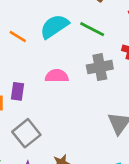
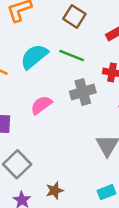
pink semicircle: (57, 76) -> (41, 105), turned -30

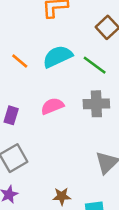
brown star: (55, 190) -> (62, 196), moved

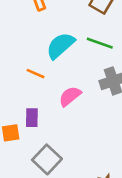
orange line: (20, 61) -> (35, 74), moved

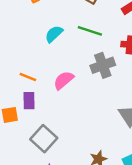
cyan semicircle: (60, 46) -> (54, 34), size x0.7
orange line: (35, 74) -> (28, 77), moved

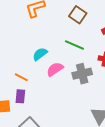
cyan semicircle: (54, 34) -> (40, 54), moved
pink semicircle: (64, 80) -> (55, 69), moved

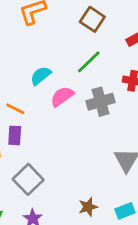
green line: (74, 45) -> (89, 62), turned -66

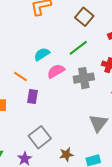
purple rectangle: (15, 135) -> (32, 97), moved
gray square: (28, 179) -> (40, 137), moved

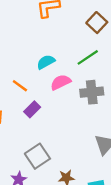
purple rectangle: (32, 97) -> (32, 109), turned 32

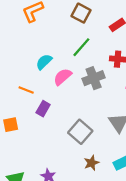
gray square: (37, 156) -> (80, 132), moved

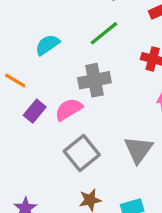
pink semicircle: (63, 77) -> (69, 109), moved
gray cross: (94, 78) -> (94, 80), moved

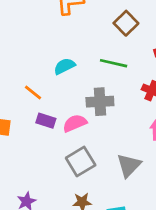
green line: (104, 33) -> (114, 63), turned 44
purple rectangle: (35, 111) -> (46, 121), turned 60

